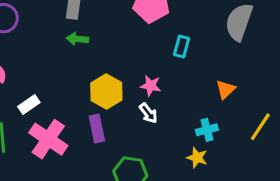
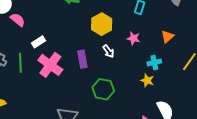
pink star: (151, 86) -> (133, 38), moved
yellow hexagon: (106, 92) -> (102, 24), moved
white arrow: (148, 113) -> (108, 51), moved

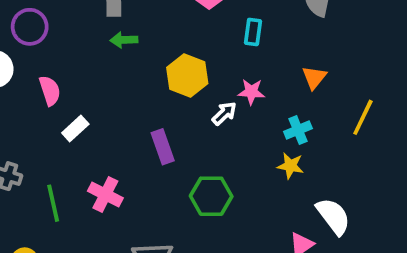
pink semicircle: (18, 20) -> (50, 91), moved, turned 42
white arrow: (108, 51) -> (224, 113), moved, turned -88
green line: (20, 63) -> (53, 203), moved
pink cross: (50, 65) -> (105, 194), moved, size x0.7

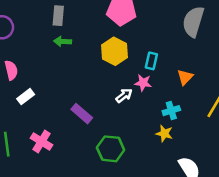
cyan rectangle: (253, 32) -> (151, 61), moved
yellow hexagon: (187, 75) -> (114, 51), moved
purple rectangle: (163, 147) -> (82, 114), turned -35

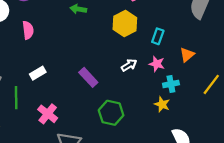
pink star: (143, 83) -> (157, 64), moved
white rectangle: (26, 97) -> (38, 73), moved
pink cross: (41, 142) -> (48, 114), moved

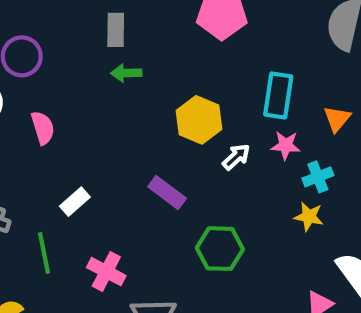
yellow hexagon: (125, 24) -> (199, 120), moved
cyan rectangle: (158, 36) -> (278, 95), size x1.5

